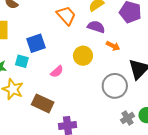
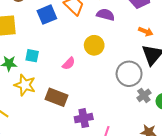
blue square: (36, 43) -> (47, 15), moved
orange arrow: (113, 46) -> (146, 31), moved
gray cross: (128, 118) -> (144, 95), moved

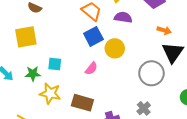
blue square: (47, 15) -> (93, 36), moved
gray cross: (144, 95) -> (144, 108), moved

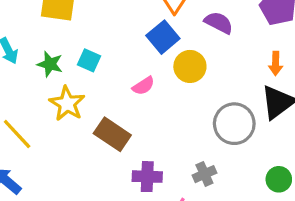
orange arrow: (164, 30) -> (276, 64), turned 56
blue square: (93, 36) -> (163, 37), turned -30

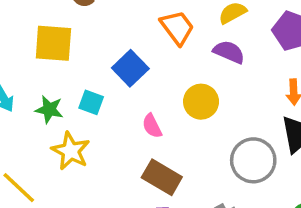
blue square: (163, 37) -> (130, 68), moved
pink semicircle: (143, 86) -> (152, 126), turned 100
brown rectangle: (112, 134) -> (162, 177), moved

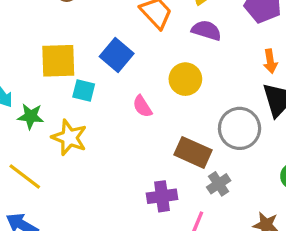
yellow square: (53, 43) -> (58, 61), moved
green star: (49, 109) -> (31, 116), moved
brown rectangle: (162, 177) -> (193, 152), moved

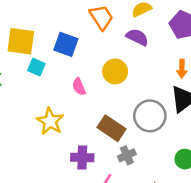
blue square: (117, 55) -> (66, 44), turned -30
yellow star: (69, 137) -> (50, 121), moved

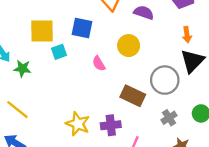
cyan square: (36, 67) -> (59, 52), turned -35
yellow star: (50, 121) -> (78, 124), moved
gray cross: (127, 155) -> (169, 118), moved

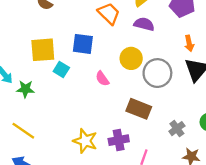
cyan square: (59, 52) -> (61, 70), turned -35
gray circle: (165, 80) -> (157, 73), moved

